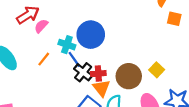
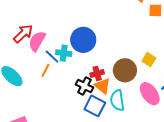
pink semicircle: (41, 26) -> (37, 41), size x1.5
blue line: (74, 59) -> (52, 56), moved
black cross: (83, 72) -> (84, 86), moved

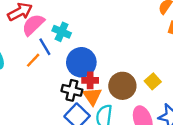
blue circle: (83, 40) -> (81, 62), moved
cyan cross: (64, 53) -> (62, 32), moved
black cross: (84, 86) -> (72, 90), turned -30

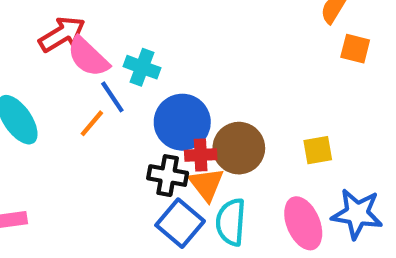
pink semicircle: (33, 25) -> (88, 57), turned -90
yellow square: (153, 81) -> (318, 150), turned 35
brown circle: (122, 86) -> (239, 148), moved

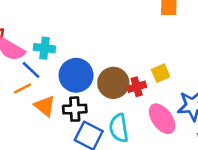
orange line: (92, 123) -> (22, 88), turned 36
red cross: (201, 155) -> (137, 87), moved
orange triangle: (206, 184) -> (45, 106), moved

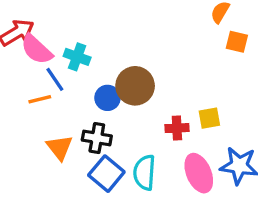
blue circle: (76, 75) -> (107, 98), size x0.6
brown circle: (113, 83) -> (135, 86), moved
orange triangle: (45, 106) -> (60, 147), moved

